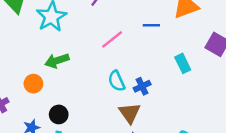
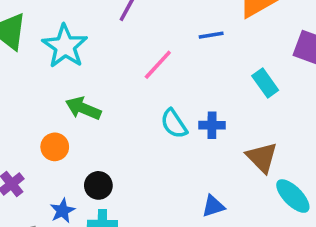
green arrow: (57, 61) -> (83, 108), turned 50
blue cross: (142, 86) -> (212, 125), turned 35
brown triangle: (130, 113) -> (262, 157), moved

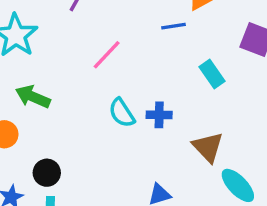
blue line: (211, 35) -> (174, 26), moved

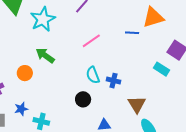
cyan rectangle: (212, 74) -> (161, 69), moved, turned -35
black circle: (47, 173) -> (83, 99), moved

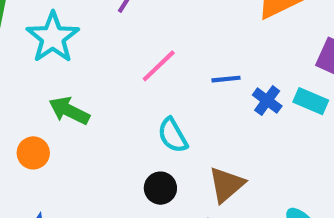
blue line: (132, 33) -> (226, 79), moved
blue cross: (113, 81) -> (267, 101), moved, turned 32
brown triangle: (137, 104) -> (226, 185), moved, turned 30

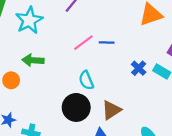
blue line: (226, 79) -> (107, 42), moved
green arrow: (69, 111) -> (33, 60), turned -30
black circle: (160, 188) -> (76, 107), size x1.6

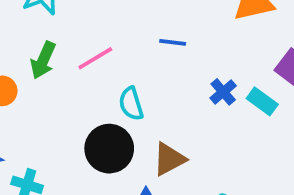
pink line: (83, 43) -> (95, 58), moved
green arrow: (33, 60) -> (43, 60), turned -75

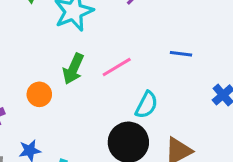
cyan semicircle: (131, 104) -> (147, 105), turned -136

